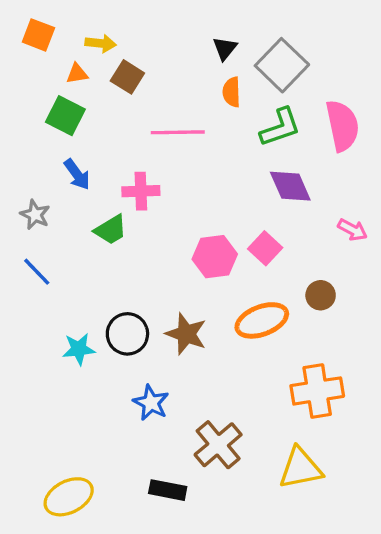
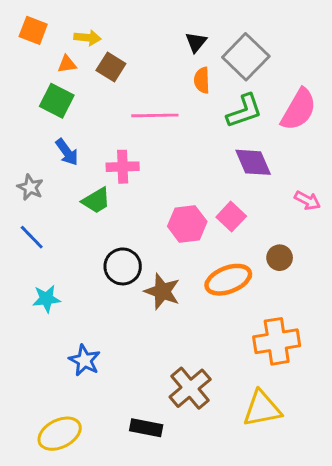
pink semicircle: (342, 126) -> (299, 110), turned 42
black circle: (127, 334) -> (123, 266), moved
cyan star: (79, 349) -> (46, 299), moved
blue star: (151, 403) -> (85, 360), moved

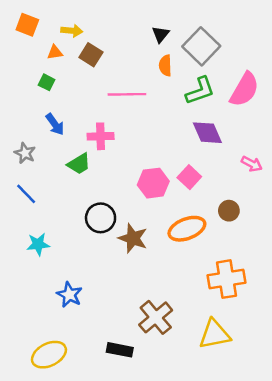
green square: (57, 101) -> (47, 82), size x0.6

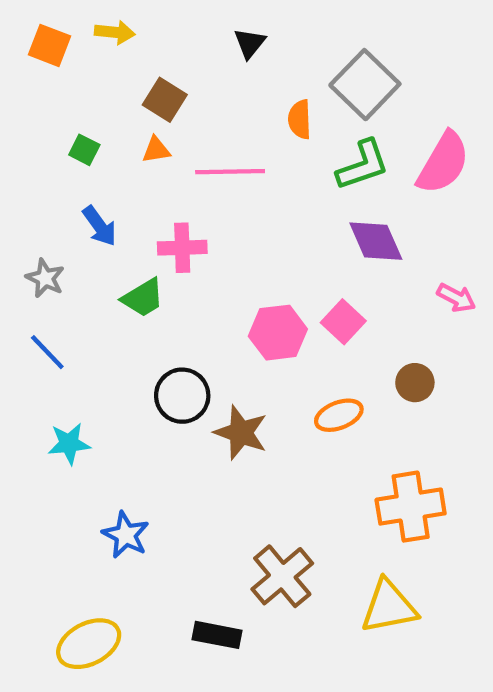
yellow arrow: (72, 31) -> (115, 32), moved
black triangle: (161, 34) -> (250, 43), moved
orange triangle: (55, 52) -> (156, 150), moved
orange ellipse: (187, 229) -> (339, 415), size x0.7

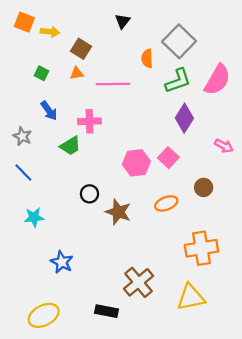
yellow arrow: (115, 32) -> (50, 32), moved
purple diamond: (376, 241) -> (184, 118), turned 56
black circle: (182, 396) -> (89, 194), size x0.7

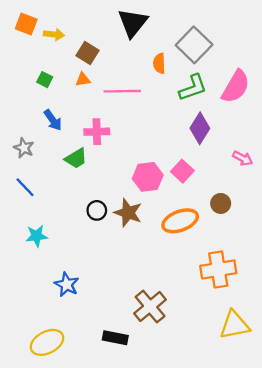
black triangle: (123, 21) -> (133, 23), size x1.8
orange ellipse: (166, 203) -> (180, 221), size x1.4
brown star: (118, 212) -> (128, 213), moved
yellow triangle: (191, 297) -> (235, 325), moved

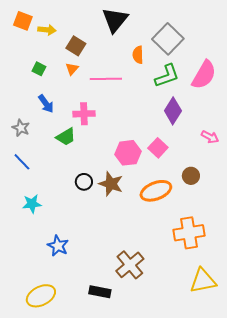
orange triangle: (83, 80) -> (72, 69), turned -40

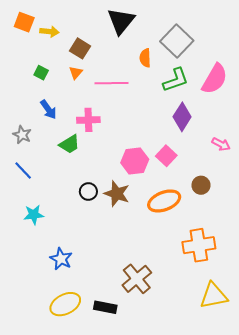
yellow ellipse: (41, 296) -> (65, 304), moved

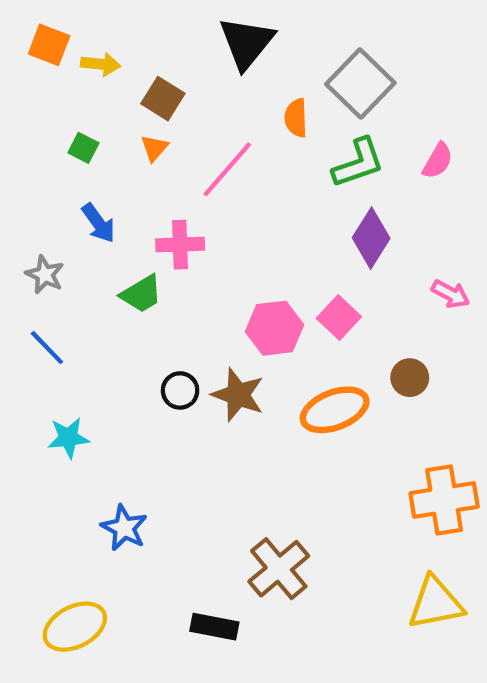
pink semicircle: (215, 79) -> (438, 161), size x0.6
pink line: (112, 83) -> (227, 169), turned -48
orange cross: (199, 245) -> (444, 500), moved
yellow ellipse: (65, 304) -> (75, 627), moved

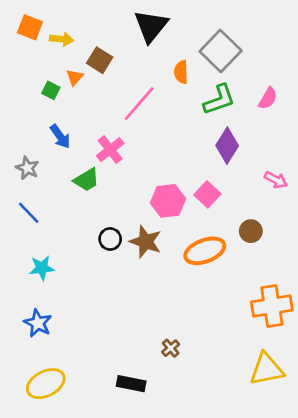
orange triangle: (154, 148) -> (75, 77), moved
pink cross: (180, 245) -> (110, 150), turned -36
blue star: (124, 528) -> (38, 323), moved
brown cross: (279, 569) -> (171, 348), size x0.5

